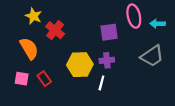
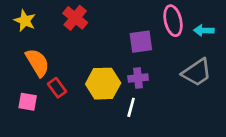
yellow star: (33, 16) -> (25, 21), moved
red cross: (55, 30) -> (75, 18), moved
red rectangle: (44, 79) -> (57, 88), moved

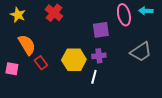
cyan arrow: (204, 30) -> (146, 11), moved
pink square: (28, 102) -> (12, 69), moved

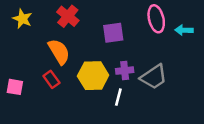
cyan arrow: (146, 11) -> (184, 30), moved
purple square: (101, 30) -> (113, 33), moved
orange semicircle: (27, 45) -> (59, 52), moved
gray trapezoid: (141, 52) -> (154, 77), moved

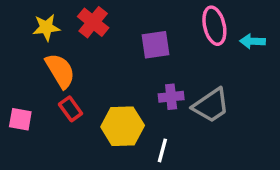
yellow star: (22, 19) -> (46, 27), moved, turned -30
orange semicircle: (59, 52) -> (60, 71), moved
yellow hexagon: (93, 76) -> (123, 126), moved
white line: (118, 97) -> (162, 150), moved

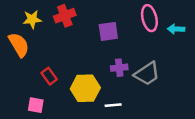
red cross: (93, 22) -> (65, 16), turned 30
orange semicircle: (60, 71) -> (19, 45), moved
pink square: (20, 119) -> (36, 105), moved
white line: (162, 150) -> (113, 105), turned 70

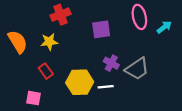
yellow star: (32, 19) -> (49, 42), moved
cyan arrow: (176, 29) -> (164, 27), turned 140
purple cross: (119, 68) -> (111, 63), turned 35
white line: (113, 105) -> (106, 87), moved

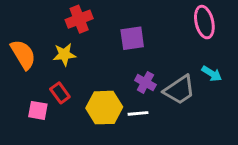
pink ellipse: (139, 17) -> (204, 22), moved
cyan arrow: (164, 27) -> (212, 74), moved, turned 70
pink square: (33, 98) -> (38, 110), moved

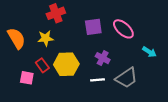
pink ellipse: (204, 22) -> (123, 29), moved, turned -35
gray trapezoid: (179, 90) -> (127, 78), moved
yellow hexagon: (104, 108) -> (66, 64), moved

